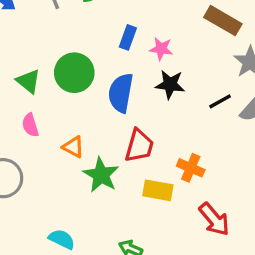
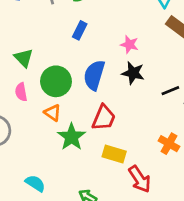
blue rectangle: (128, 37) -> (80, 30), moved
green circle: (74, 73) -> (56, 81), moved
orange cross: (191, 168) -> (169, 144), moved
red arrow: (214, 219) -> (140, 179), moved

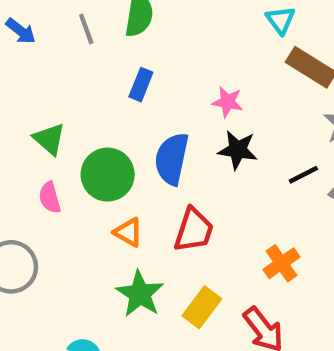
orange triangle: (53, 113) -> (128, 232), moved
green star: (72, 137) -> (140, 294), moved
orange cross: (169, 144) -> (281, 263), moved, turned 30
yellow rectangle: (114, 154) -> (202, 307), moved, turned -65

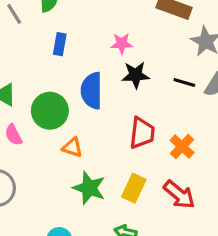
black line: (303, 175) -> (184, 83), turned 55
red trapezoid: (194, 230) -> (142, 133), moved

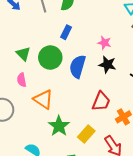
green circle: (50, 111) -> (50, 58), moved
orange triangle: (72, 147) -> (43, 99), moved, size x1.5

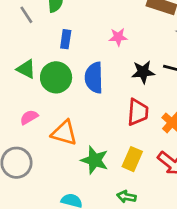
green triangle: (23, 54) -> (26, 69), moved
black star: (107, 65) -> (143, 72), moved
pink semicircle: (22, 80) -> (29, 117), turned 88

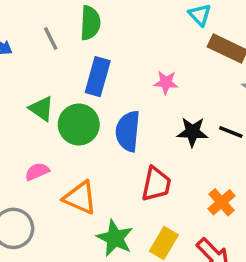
blue rectangle: (66, 39) -> (98, 77), size x1.5
red trapezoid: (138, 112) -> (156, 184), moved

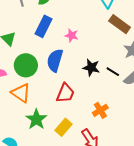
pink star: (166, 82) -> (72, 35), moved
green circle: (79, 125) -> (26, 65), moved

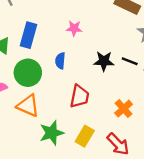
blue rectangle: (44, 26) -> (29, 35), moved
blue semicircle: (55, 60) -> (60, 61), size x0.6
green star: (36, 119) -> (52, 133), turned 30

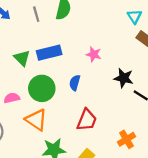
blue rectangle: (29, 35) -> (49, 53), turned 50
black star: (104, 61) -> (124, 78), moved

